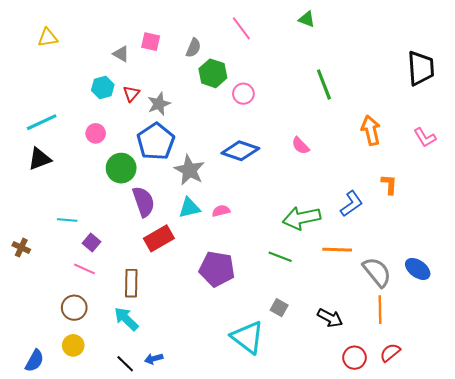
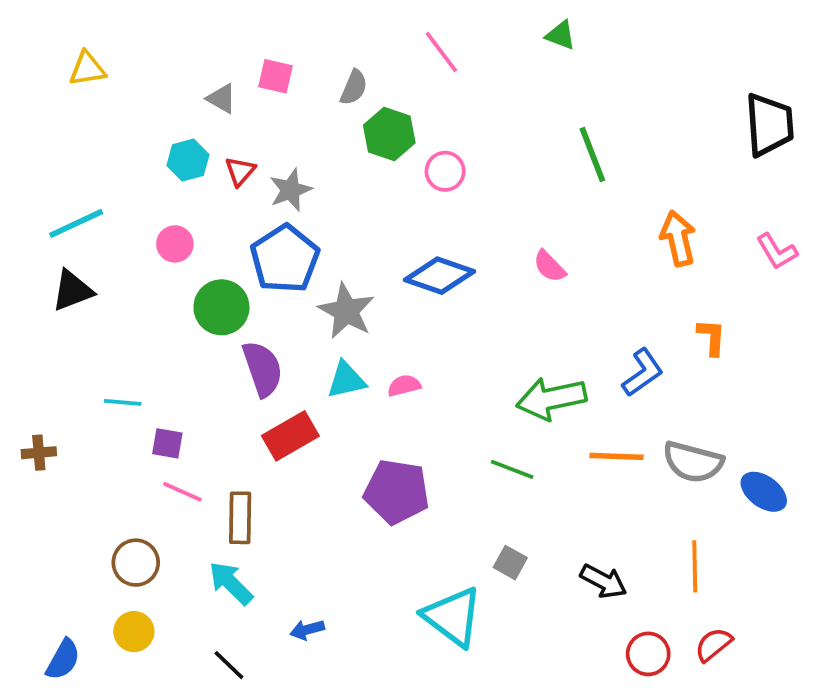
purple square: (92, 242) -> (167, 443), turned -30
brown cross: (21, 248) -> (39, 453), turned -30
pink line: (84, 269) -> (182, 492), moved
gray semicircle: (377, 272) -> (693, 462), moved, turned 144
blue arrow: (154, 359) -> (307, 630), moved

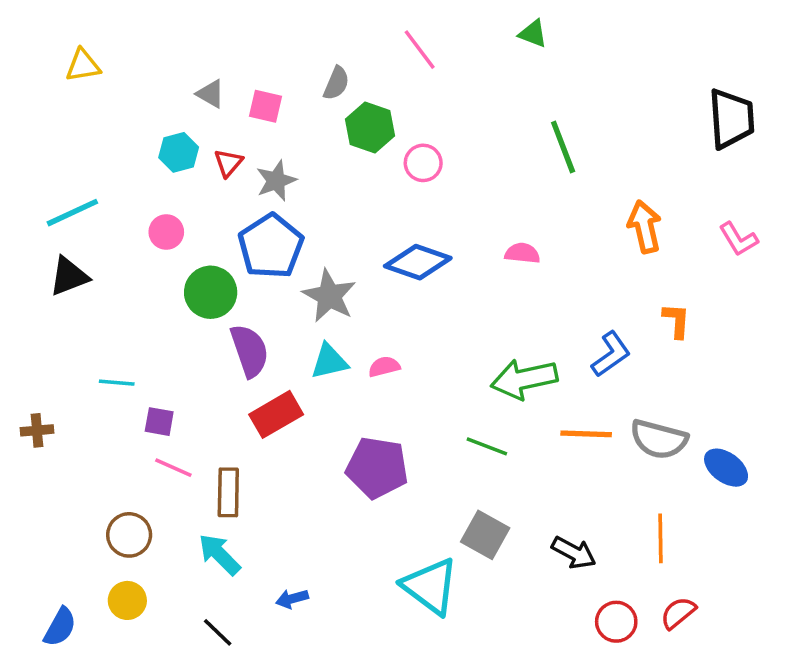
pink square: (276, 76) -> (265, 106), moved
pink semicircle: (549, 266) -> (522, 253), turned 140
gray square: (510, 563) -> (485, 535), size x1.5

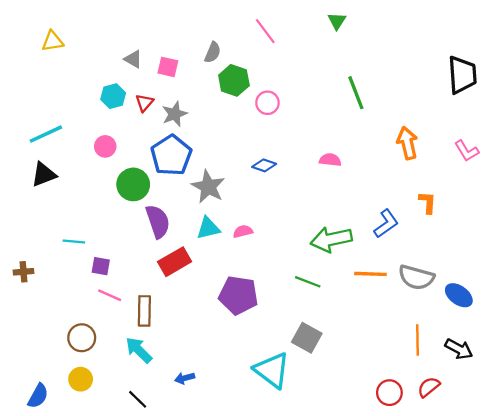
green triangle: (533, 34) -> (337, 21), turned 42
blue diamond: (418, 262) -> (264, 165), size x0.6
black arrow: (574, 553) -> (459, 349), moved

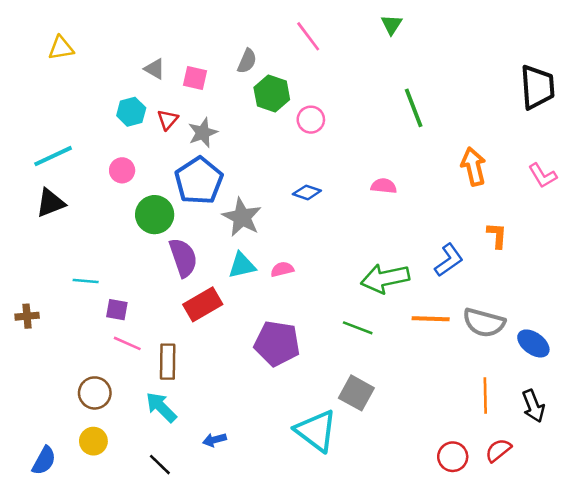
black arrow: (459, 349) -> (533, 406), turned 40

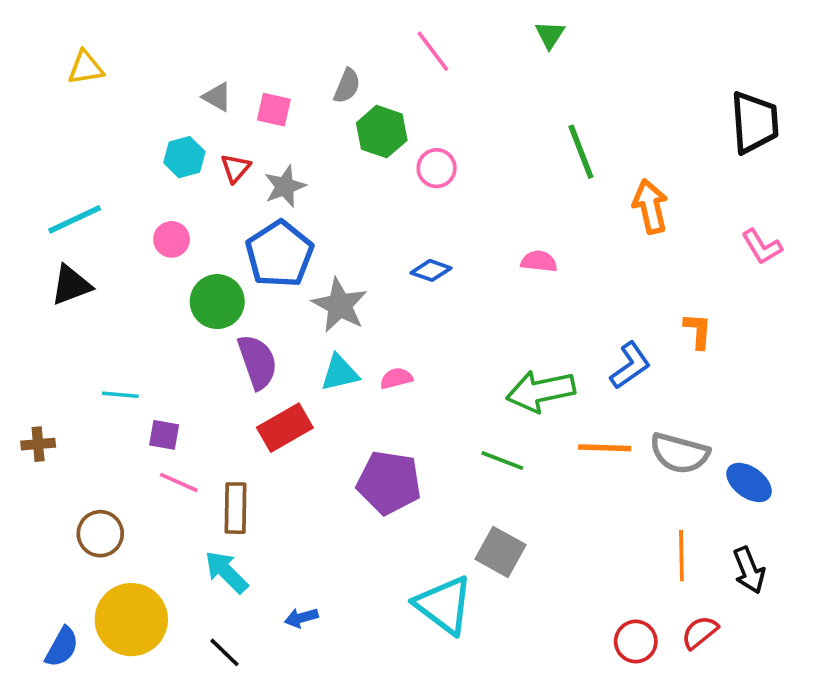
orange arrow: (474, 166) -> (650, 207), moved
brown circle: (95, 393) -> (100, 534), moved
yellow circle: (93, 441) -> (131, 620), size x1.8

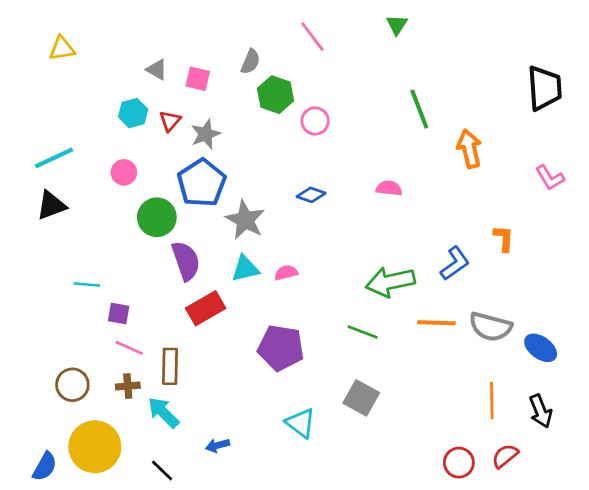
brown cross: (38, 444) -> (128, 386), moved
cyan triangle: (444, 605) -> (301, 423), moved, size x0.7

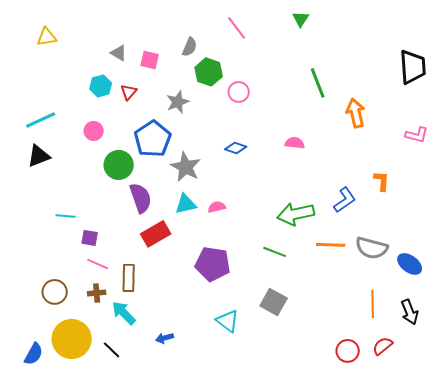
gray star: (206, 134) -> (178, 102), moved
pink L-shape: (550, 178) -> (417, 135), turned -45
black line: (162, 470) -> (112, 350), moved

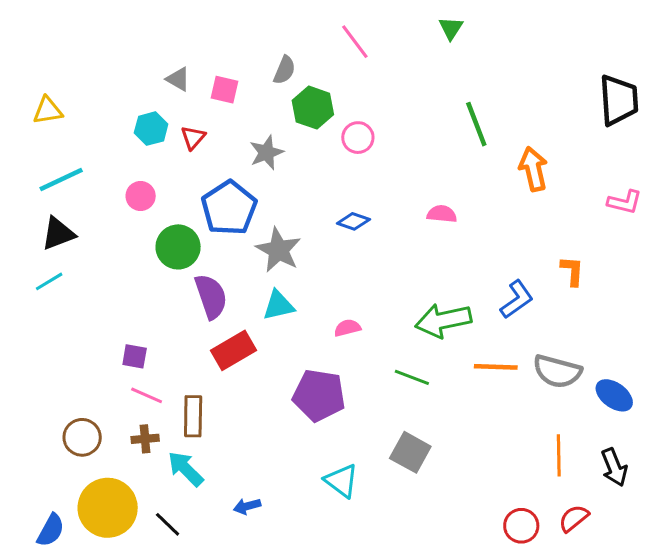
yellow triangle: (47, 37) -> (48, 111), moved
pink semicircle: (217, 207) -> (347, 328), moved
cyan line: (66, 216) -> (49, 281), moved, turned -36

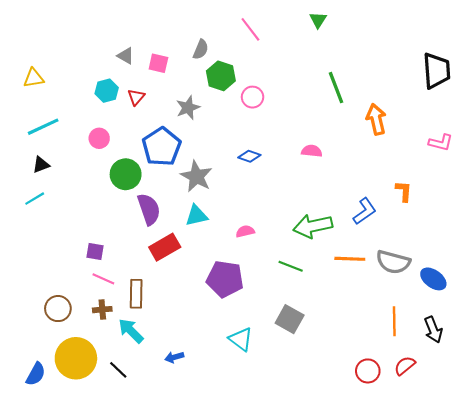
black triangle: (58, 233) -> (41, 165), size x0.7

